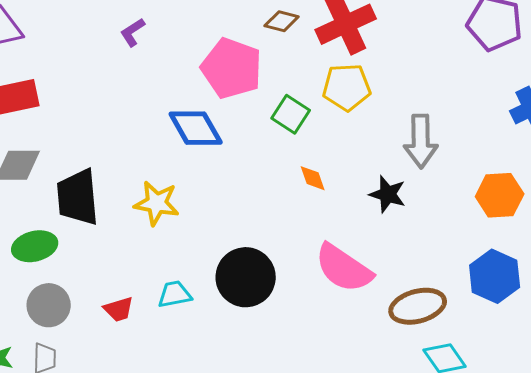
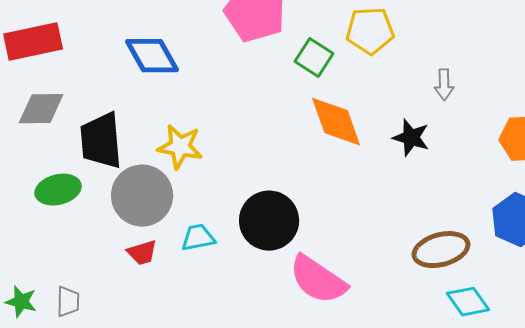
blue diamond: (196, 128) -> (152, 56), moved
gray arrow: (421, 141) -> (444, 85), size x0.6
orange diamond: (313, 178) -> (336, 122), size x2.0
pink semicircle: (344, 268) -> (318, 280), moved
gray circle: (49, 305) -> (142, 196), moved, size x1.4

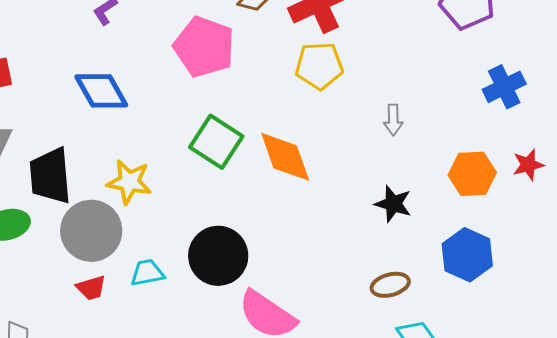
green square: (314, 58) -> (216, 142), moved, size x1.4
black star: (411, 138) -> (393, 204), moved
brown ellipse: (441, 250) -> (390, 285), size x0.7

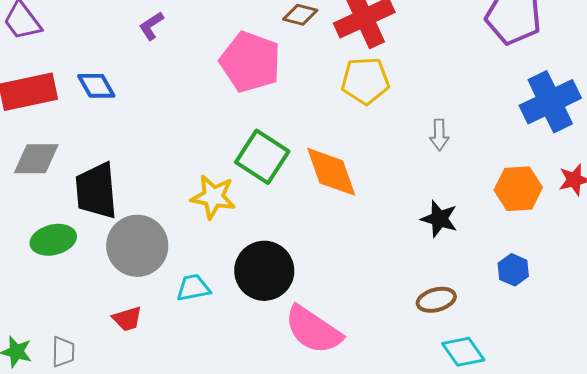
blue cross: (504, 87) -> (550, 102), size x1.4
blue diamond: (101, 91) -> (96, 86), moved, size x0.7
yellow star: (129, 182) -> (213, 197), moved
blue hexagon: (467, 255) -> (513, 270), size x0.6
red trapezoid: (91, 288) -> (127, 319), moved

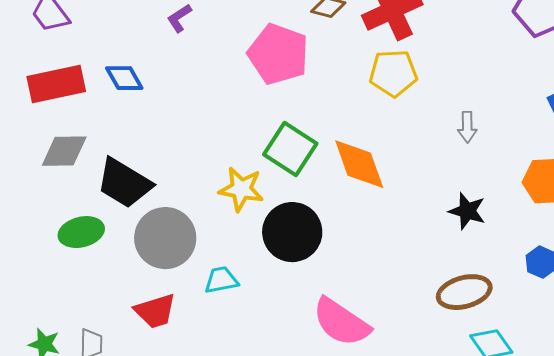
black trapezoid: (96, 191) -> (124, 183), turned -54
black circle: (264, 271) -> (292, 232), moved
brown ellipse: (436, 300) -> (464, 292), size x1.4
red trapezoid: (127, 319) -> (155, 311), size x1.4

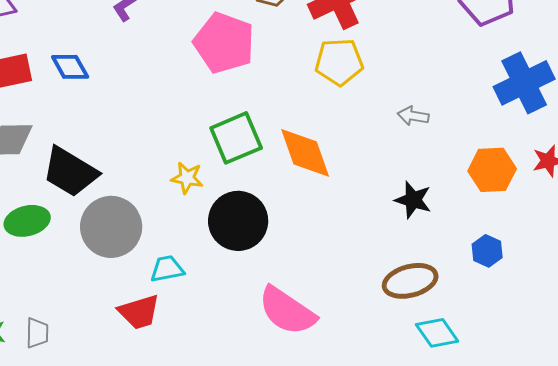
gray arrow: (467, 127) -> (413, 116), turned 100
green square: (290, 149) -> (236, 138), turned 34
yellow star: (241, 189) -> (187, 178), size x0.7
red trapezoid: (155, 311) -> (139, 312), moved

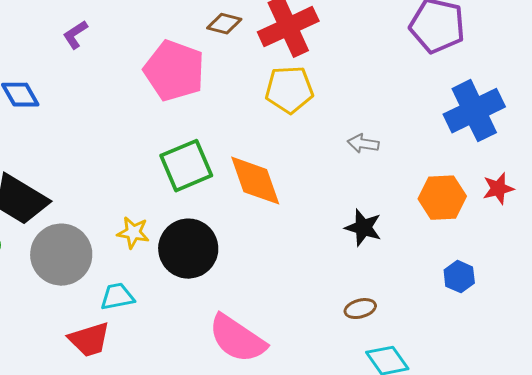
yellow star: (187, 178) -> (133, 233), moved
blue hexagon: (487, 251) -> (459, 277), moved
brown ellipse: (410, 281) -> (360, 309), size x0.6

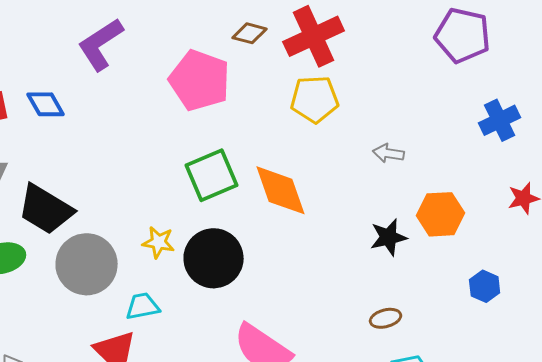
purple L-shape: (75, 35) -> (101, 44), size x1.8
blue cross: (474, 111) -> (500, 120), size x0.7
orange hexagon: (442, 198) -> (441, 214), moved
black star: (363, 228) -> (389, 237), turned -30

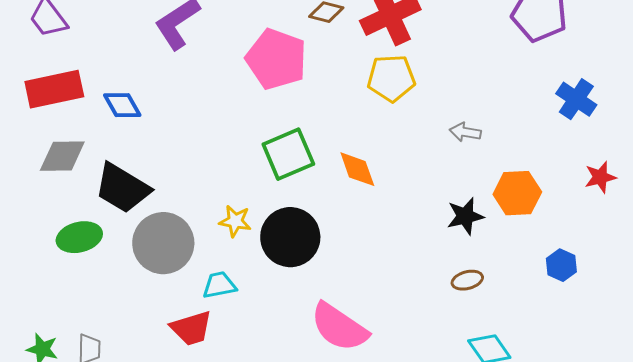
blue diamond: (46, 104) -> (122, 105), moved
blue cross: (500, 120) -> (576, 99), turned -30
orange diamond: (281, 190) -> (357, 169), size x0.7
brown ellipse: (386, 318) -> (467, 280), moved

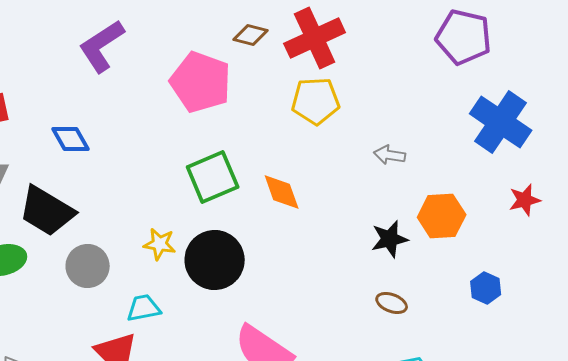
blue cross: (576, 99) -> (501, 122), size x1.5
blue diamond: (122, 105) -> (71, 139), moved
gray circle: (163, 243) -> (88, 266), size x0.7
brown ellipse: (467, 280) -> (392, 303), turned 36

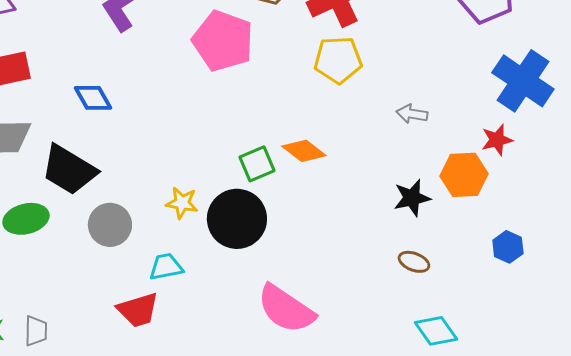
green square: (213, 177) -> (257, 164), moved, size x0.7
orange diamond: (282, 192) -> (304, 151), turned -33
red star: (525, 200) -> (497, 140), moved

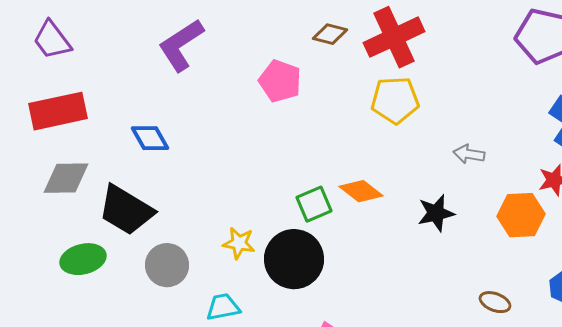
pink pentagon: (223, 41) -> (280, 81), size x0.7
black star: (412, 198) -> (436, 213), moved
brown ellipse: (414, 262) -> (495, 302), moved

